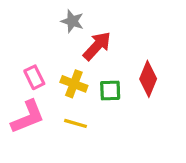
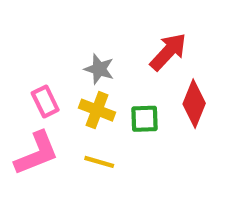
gray star: (72, 21) -> (99, 69), moved
red arrow: (97, 46) -> (168, 52), moved

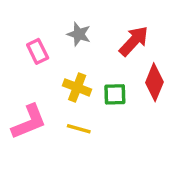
gray star: (99, 69) -> (79, 34), moved
pink rectangle: (45, 101) -> (38, 51), moved

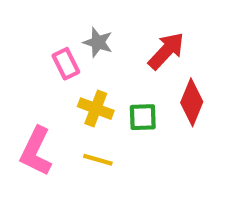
pink rectangle: (38, 51) -> (66, 64), moved
pink L-shape: (29, 122) -> (36, 151), turned 138

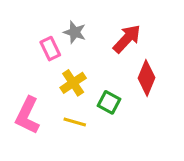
yellow cross: (96, 109) -> (73, 83), turned 35
green square: (143, 117) -> (109, 102), moved, turned 30

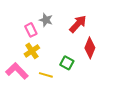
yellow cross: (73, 83) -> (32, 51), moved
pink L-shape: (27, 115) -> (17, 71), turned 110

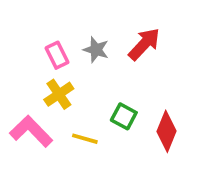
gray star: (46, 20) -> (96, 50), moved
red diamond: (90, 48) -> (166, 131), moved

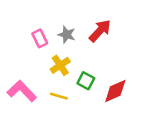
yellow cross: (59, 94) -> (60, 65), moved
red diamond: (166, 131) -> (115, 91), turned 44

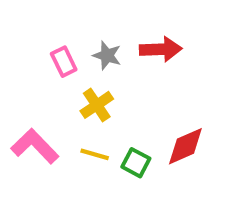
red arrow: (100, 31) -> (161, 49), turned 45
green square: (86, 81) -> (136, 163), moved

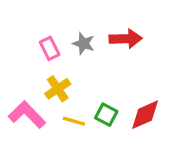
yellow cross: (97, 105) -> (58, 89), moved
green square: (136, 163) -> (106, 115), moved

